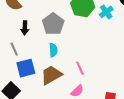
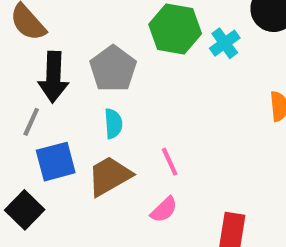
black arrow: (25, 28) -> (53, 77), size x1.6
gray line: (14, 49) -> (31, 122), turned 48

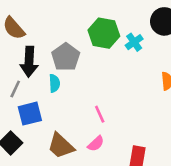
cyan semicircle: (113, 124) -> (54, 83), moved
brown trapezoid: (109, 176) -> (61, 146), moved, turned -108

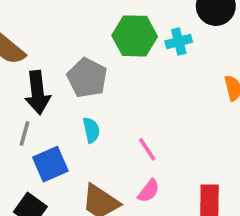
cyan cross: (134, 42) -> (179, 42), turned 30
cyan semicircle: (54, 83) -> (91, 130), moved

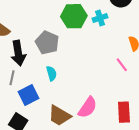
pink line: (147, 149) -> (122, 65), moved
pink semicircle: (149, 191) -> (88, 107), size x1.5

